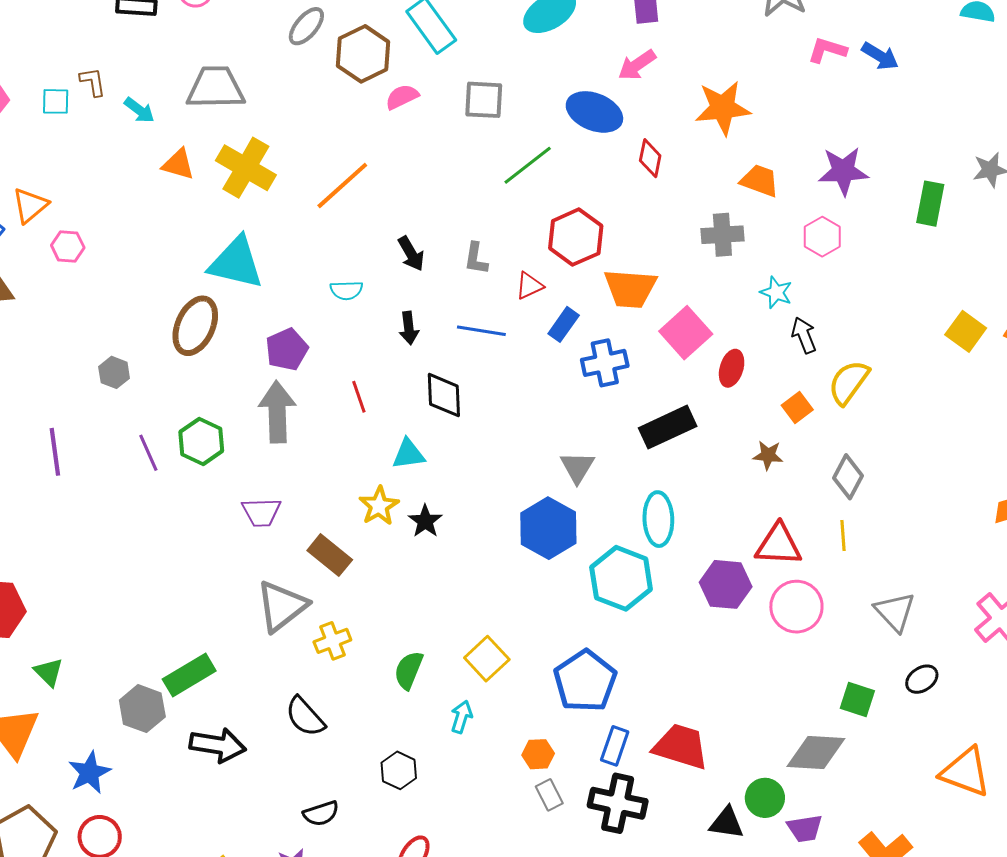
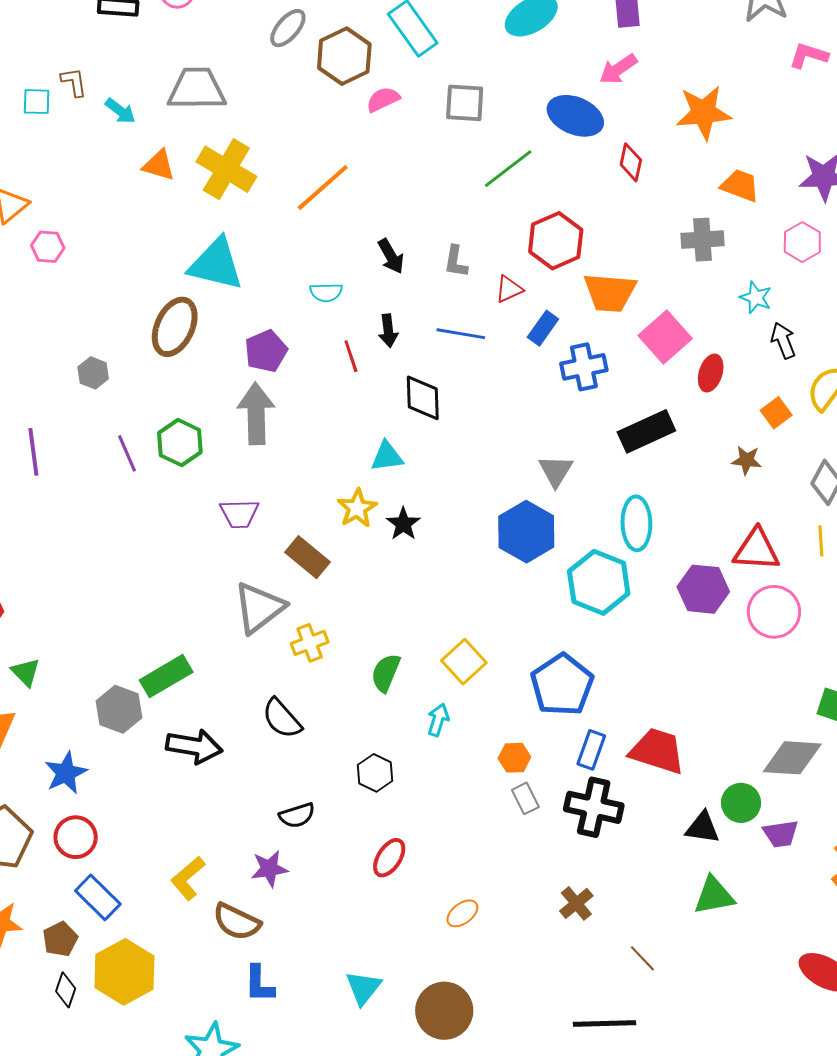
red line: (359, 397) -> (351, 356), moved

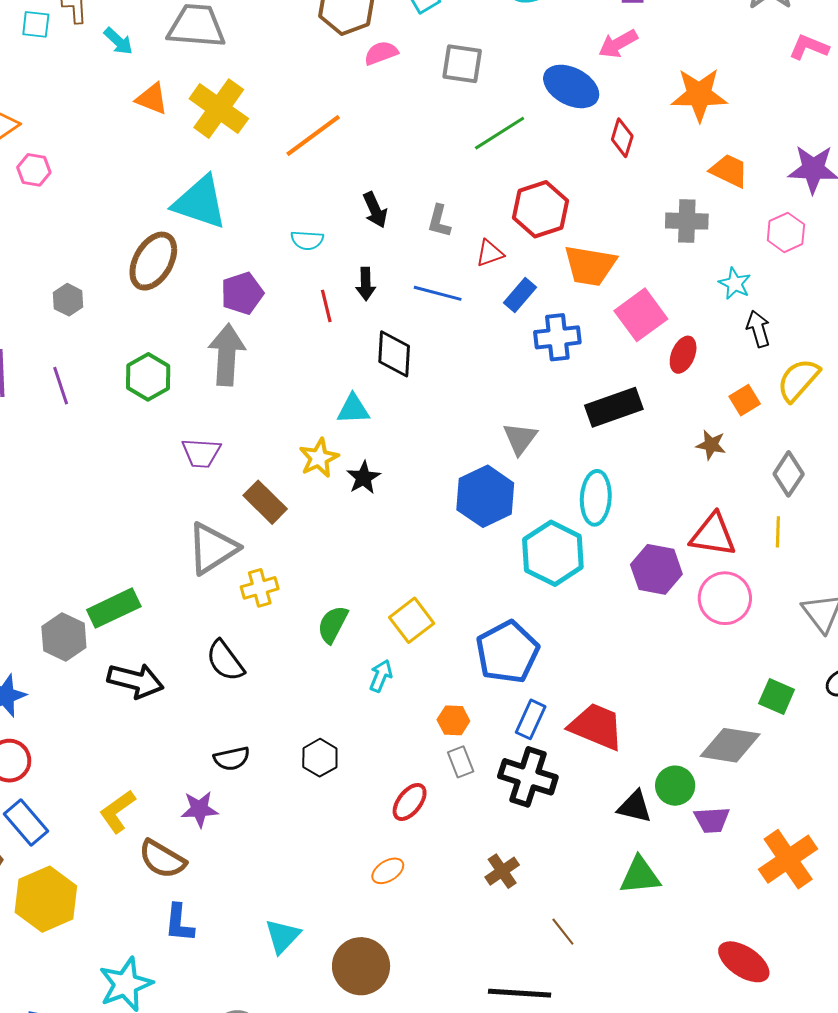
purple line: (127, 453) -> (61, 386), moved
black hexagon: (375, 773) -> (320, 758), moved
red ellipse: (389, 858) -> (410, 802), moved

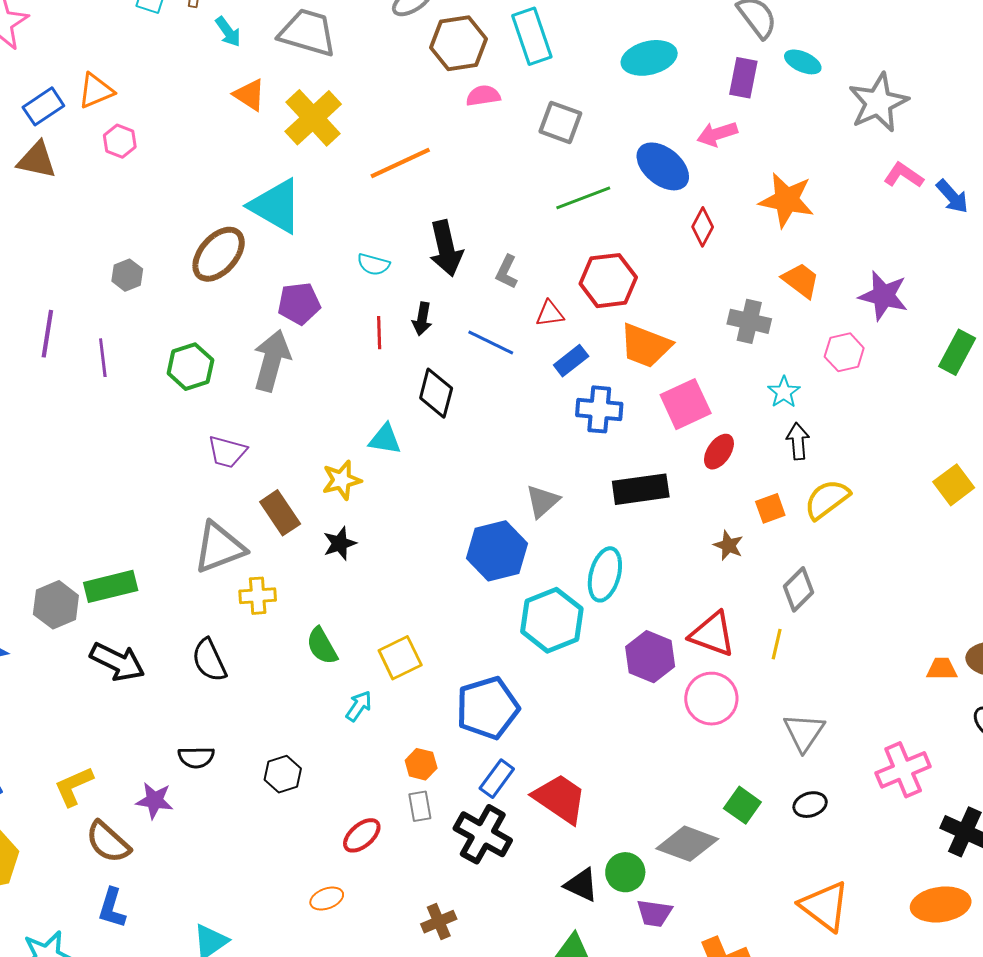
black arrow: (375, 210) -> (446, 248), size x1.5
black star: (364, 478) -> (340, 543), moved
green semicircle: (333, 624) -> (322, 646), turned -69

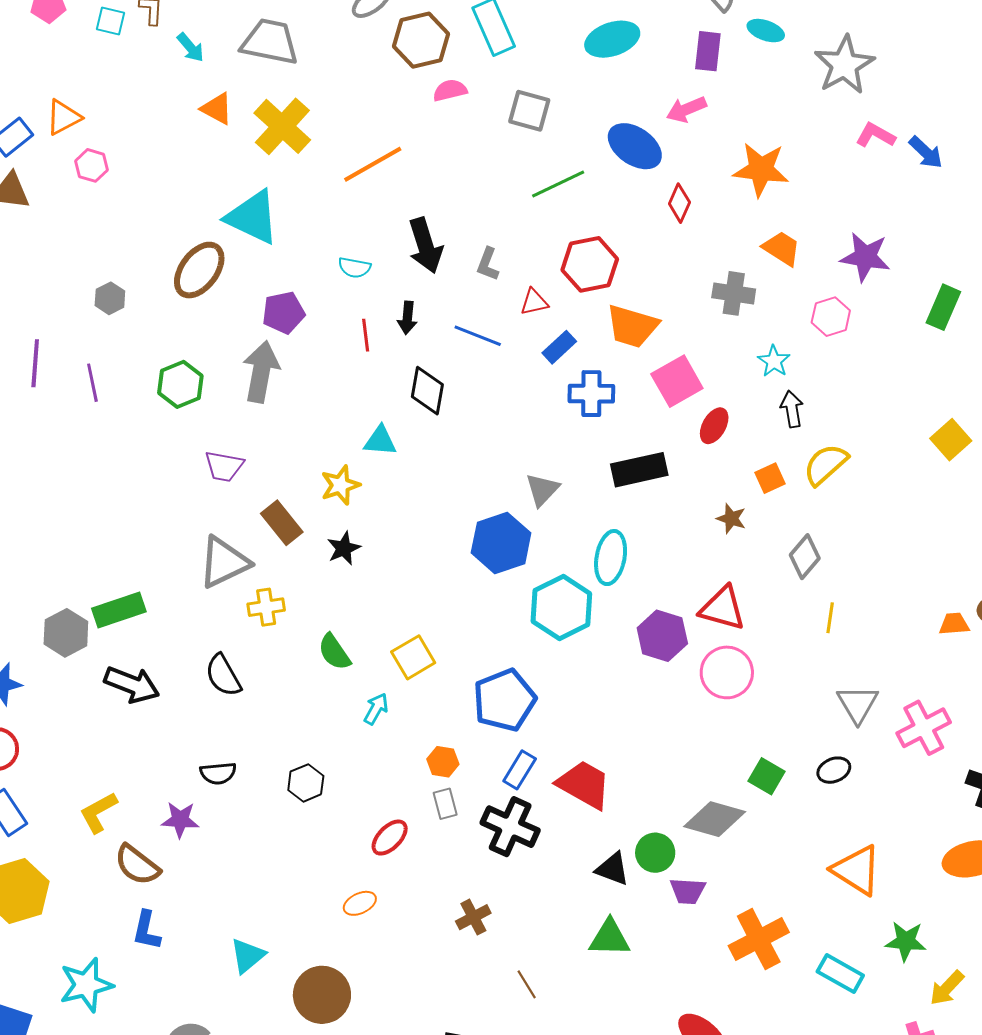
yellow line: (777, 644) -> (830, 618), moved
gray triangle: (804, 732) -> (858, 704), moved

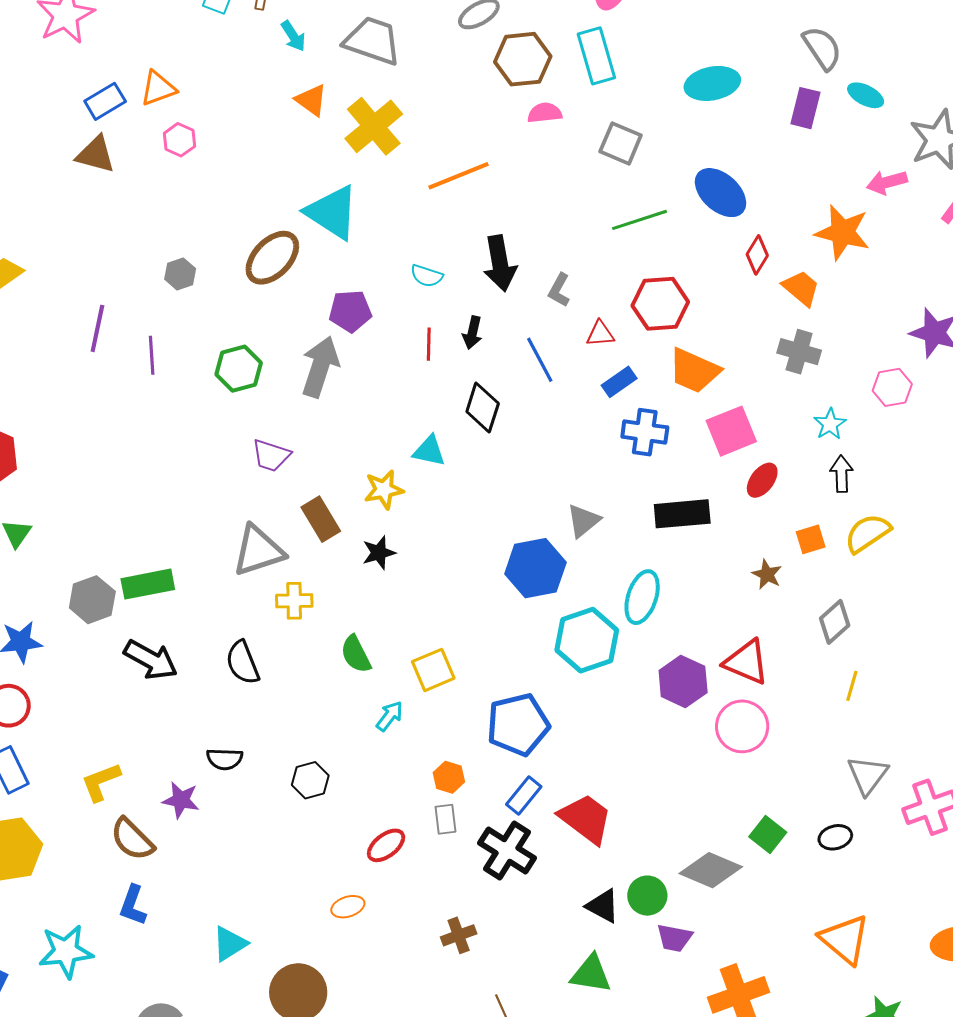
pink arrow: (686, 109) -> (887, 182), moved
orange trapezoid: (782, 248) -> (801, 288), moved
blue line: (478, 336) -> (540, 360), turned 33

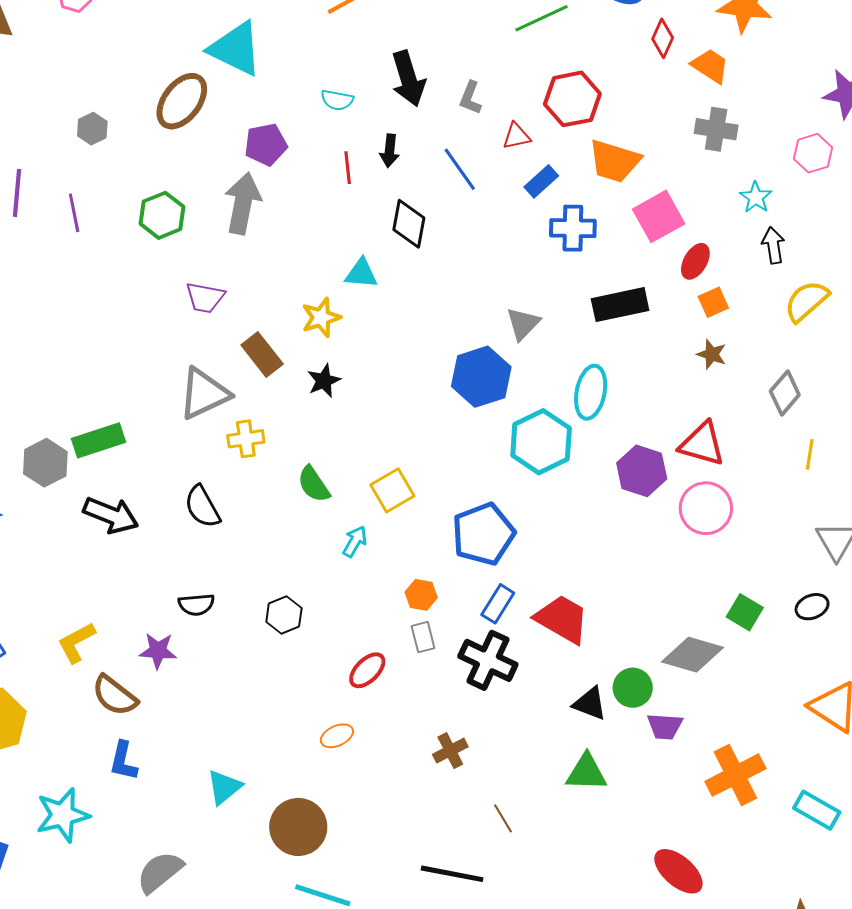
orange square: (811, 539) -> (713, 302), moved

